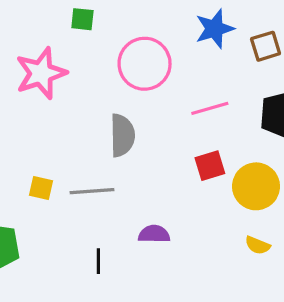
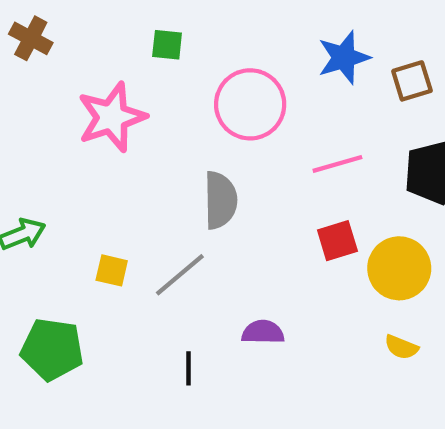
gray line: (92, 191) -> (180, 275), turned -36

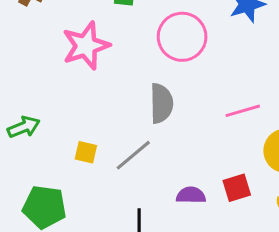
pink line: (337, 164) -> (243, 111), moved
red square: (337, 241) -> (237, 188), moved

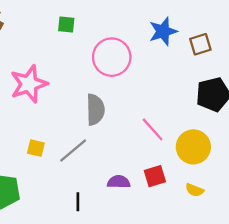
pink star: (86, 46) -> (29, 84), moved
pink line: (243, 111) -> (153, 129), moved, turned 64

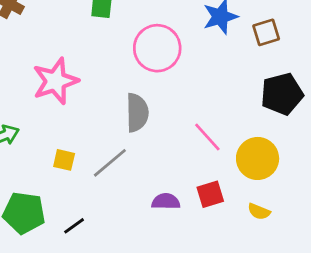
black line: (78, 202) -> (74, 226), moved, turned 54

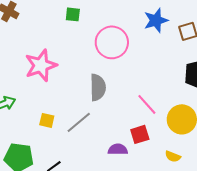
red square: (210, 194) -> (140, 134), moved
yellow semicircle: (259, 212) -> (173, 156), moved

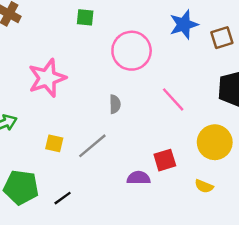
gray semicircle: (98, 87) -> (115, 104), size x0.6
pink line: (147, 104) -> (173, 99), moved

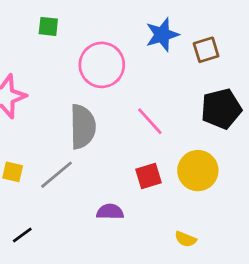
gray semicircle: (115, 104) -> (83, 127), size x2.0
red square: (165, 160) -> (148, 176), moved
yellow semicircle: (204, 186) -> (186, 239), moved

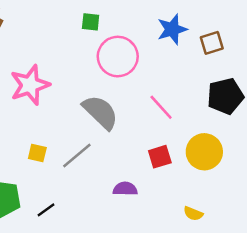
green square: (48, 26) -> (91, 22), moved
gray semicircle: (83, 127) -> (100, 112), turned -45

